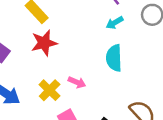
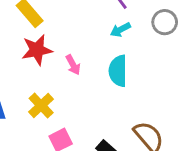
pink arrow: (77, 82) -> (73, 65), moved, turned 36

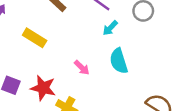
red star: (37, 50) -> (43, 88), moved, turned -30

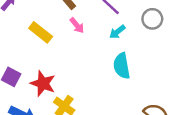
pink arrow: (82, 68) -> (77, 25), moved

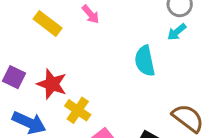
cyan arrow: (117, 32) -> (177, 32), moved

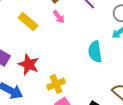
yellow cross: (78, 110) -> (56, 84), moved, turned 30

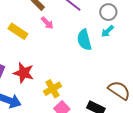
cyan semicircle: (95, 52) -> (84, 40), moved

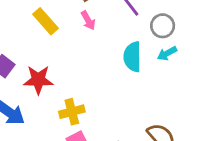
gray circle: (108, 12) -> (163, 26), moved
red star: (24, 73) -> (38, 80), turned -30

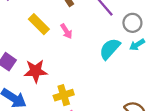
pink arrow: (88, 20) -> (66, 31), moved
cyan semicircle: (132, 57) -> (110, 49), turned 45

